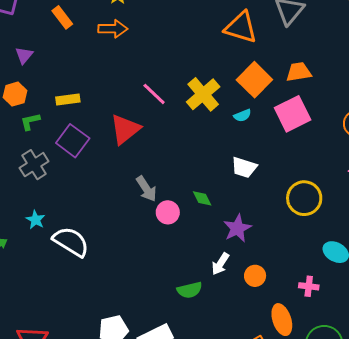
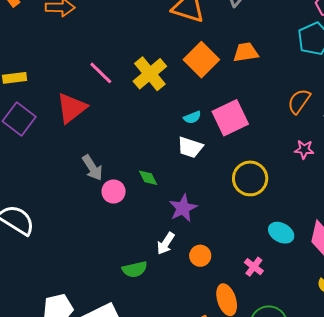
pink square: (293, 114) -> (230, 118), moved
cyan semicircle: (242, 115) -> (192, 117), moved
pink cross: (309, 286) -> (254, 267), turned 30

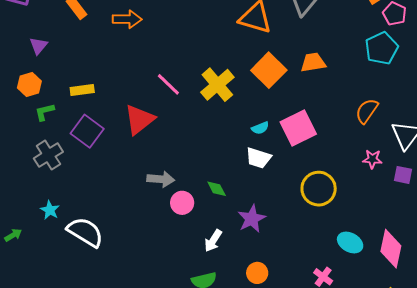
gray arrow: (92, 168) -> (161, 179), turned -52
white arrow: (166, 243) -> (213, 241), moved
orange circle: (200, 256) -> (257, 273), moved

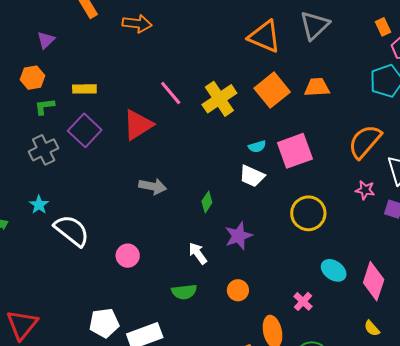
orange semicircle: (367, 111) -> (365, 141), size x1.4
green diamond: (217, 189) -> (207, 202), turned 55
pink circle: (182, 203) -> (128, 256), moved
white arrow: (213, 241) -> (198, 253), turned 105

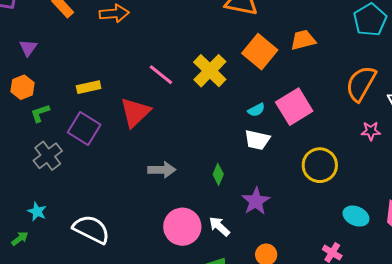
yellow rectangle: (84, 89) -> (89, 87), moved
cyan star: (39, 205) -> (37, 212), moved
pink circle: (128, 256) -> (182, 227), moved, size x1.6

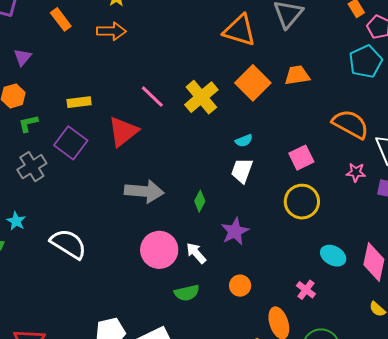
orange semicircle: (361, 84) -> (350, 124), turned 84
pink square: (294, 107) -> (301, 158), moved, size x0.7
white trapezoid: (257, 140) -> (242, 171), turned 92
gray arrow: (162, 170) -> (144, 191), size x1.4

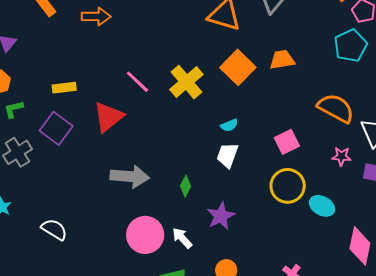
white semicircle: (68, 244) -> (54, 229), size x0.7
cyan ellipse: (333, 256) -> (322, 206), moved

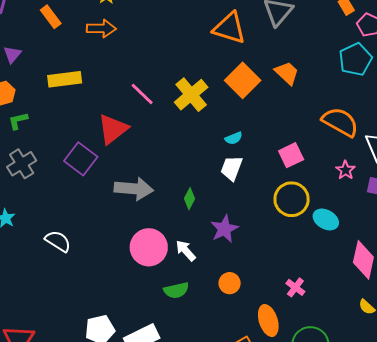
orange trapezoid: (282, 60) -> (287, 73), turned 52
yellow rectangle: (64, 88) -> (65, 79), moved, size x1.4
purple square: (56, 128) -> (81, 159), moved
pink star: (341, 156) -> (346, 170), turned 30

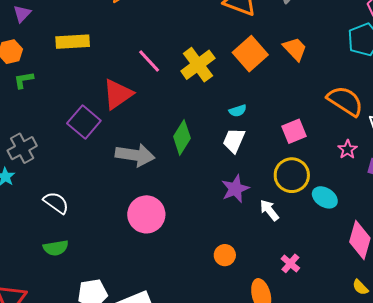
gray cross: (22, 164) -> (22, 148), moved
green diamond: (189, 199) -> (182, 137), moved, size x1.6
purple star: (224, 229) -> (235, 189), moved
white arrow: (186, 251) -> (269, 210), moved
green semicircle: (176, 290) -> (56, 248), moved

